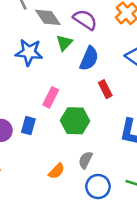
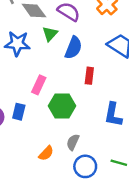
red rectangle: (105, 89) -> (89, 76), turned 35

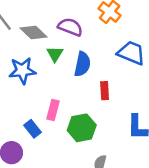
blue rectangle: (19, 112) -> (32, 129), moved, turned -42

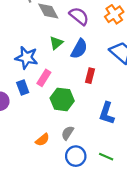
green triangle: (55, 54) -> (56, 43), moved
blue star: (22, 71) -> (27, 58), moved

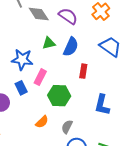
green triangle: (56, 43) -> (49, 43), turned 32
orange semicircle: (42, 140) -> (42, 122), moved

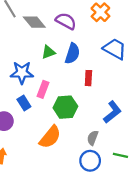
blue L-shape: (102, 105) -> (112, 112), turned -135
orange semicircle: (42, 122) -> (50, 137), size x1.6
gray semicircle: (67, 127) -> (93, 138), moved

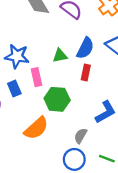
green triangle: (48, 52) -> (60, 56), moved
blue semicircle: (72, 54) -> (85, 48), moved
pink rectangle: (43, 89) -> (36, 77), turned -42

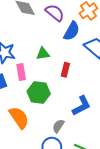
blue semicircle: (85, 48) -> (72, 31), moved
orange semicircle: (36, 128) -> (19, 118), turned -85

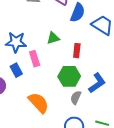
green hexagon: (39, 93) -> (69, 76), moved
gray semicircle: (58, 126) -> (76, 98), moved

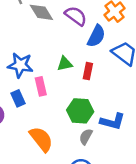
red rectangle: (77, 51) -> (88, 71), moved
blue L-shape: (97, 83) -> (113, 121), turned 45

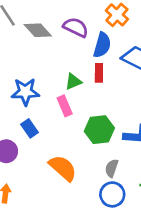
red rectangle: (88, 71) -> (99, 73), moved
pink rectangle: (41, 86) -> (65, 106), moved
gray semicircle: (86, 137) -> (112, 168), moved

